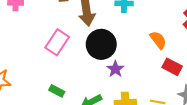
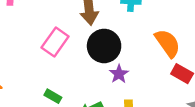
orange semicircle: (158, 40) -> (168, 43), size x1.4

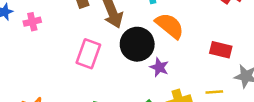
orange semicircle: (168, 43) -> (170, 26), moved

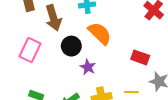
black circle: (137, 44) -> (71, 46), size x0.7

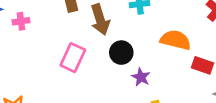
orange semicircle: (100, 33) -> (176, 40), moved, turned -30

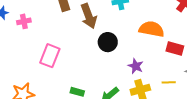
pink rectangle: (73, 58) -> (50, 56), moved
purple star: (141, 77) -> (136, 66), moved

